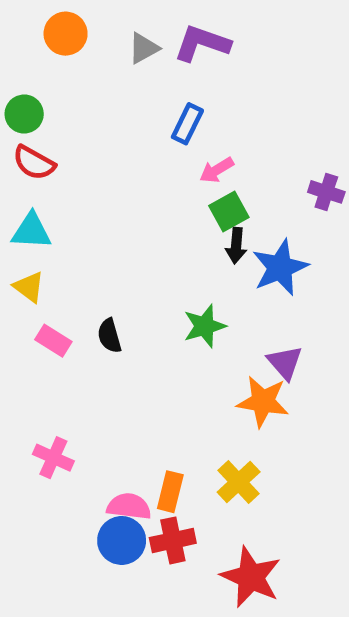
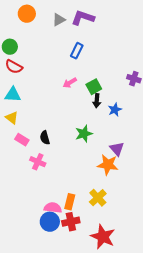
pink arrow: (217, 170) -> (70, 83), moved
blue star: (280, 268) -> (115, 110), size x0.6
pink cross: (53, 458) -> (38, 162), moved

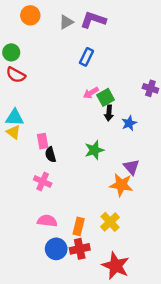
pink arrow: (70, 83) -> (91, 93), moved
cyan triangle: (13, 95) -> (15, 118), moved
pink rectangle: (22, 140) -> (43, 141), moved, turned 48
pink semicircle: (53, 208) -> (47, 221), moved

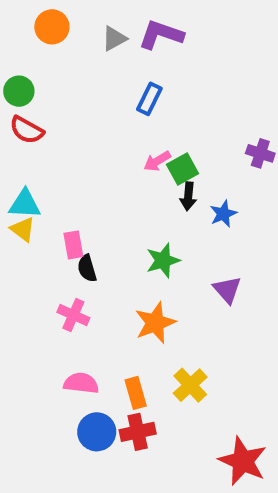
orange star: (121, 185) -> (155, 323), moved, turned -30
orange rectangle: (79, 226) -> (136, 393), turned -30
red star: (116, 266) -> (243, 461), moved

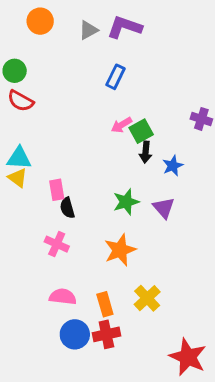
purple triangle: (227, 290) -> (164, 208), moved

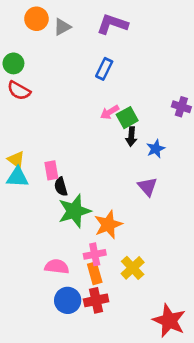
gray triangle: (88, 30) -> (62, 27), moved
cyan triangle: (19, 158) -> (18, 177), moved
green star: (126, 202) -> (74, 211), moved, size x1.4
pink cross: (57, 244) -> (95, 254), moved, turned -35

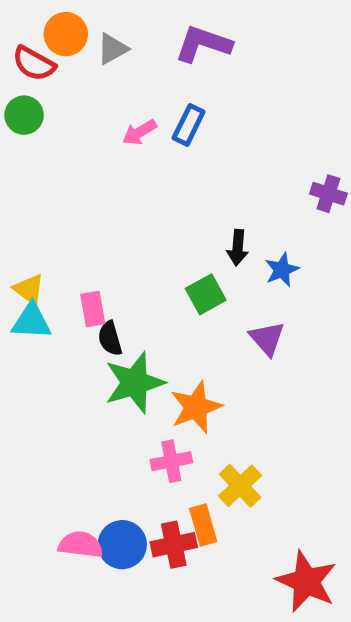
red semicircle: (19, 91) -> (34, 64), moved
pink arrow: (110, 112) -> (139, 132), moved
green square: (127, 118) -> (206, 294), moved
pink semicircle: (57, 267) -> (81, 545), moved
orange rectangle: (95, 273) -> (203, 525), moved

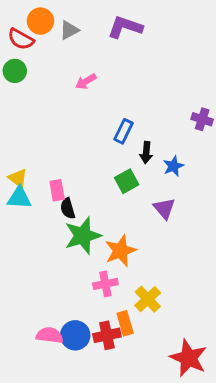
blue rectangle: (189, 125) -> (124, 131), moved

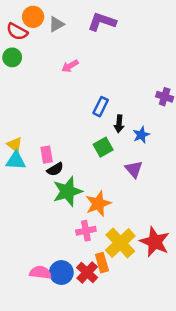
black semicircle: (68, 208) -> (55, 169), turned -105
yellow cross: (148, 299) -> (120, 243), size x1.4
red cross: (107, 335) -> (87, 273), turned -35
red star: (189, 358) -> (155, 242), moved

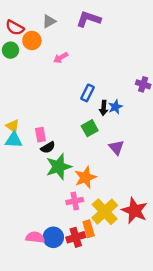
orange circle: (33, 17) -> (32, 40), moved
blue star: (141, 135) -> (115, 107), moved
red cross: (87, 273) -> (76, 237), turned 30

